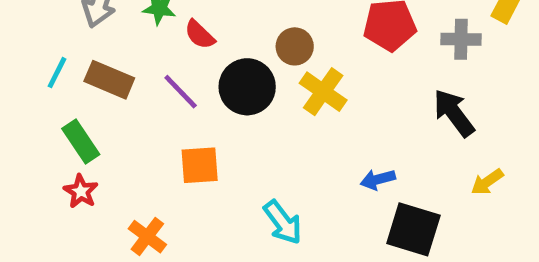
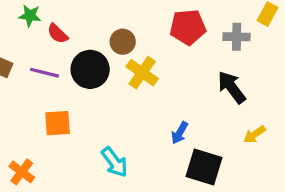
purple line: (181, 92) -> (45, 73), turned -32
blue arrow: (378, 180) -> (180, 133), turned -45

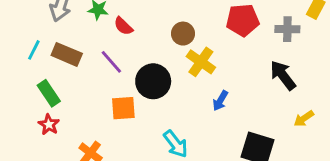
black circle: (90, 69) -> (153, 81), moved
purple line: (45, 73) -> (111, 62), turned 35
blue arrow: (180, 133) -> (220, 101), moved

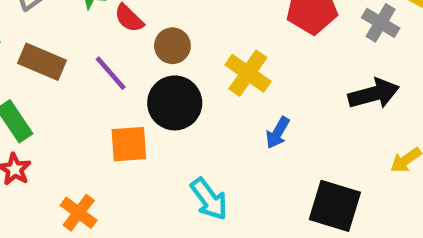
gray cross: (287, 29) -> (381, 23), turned 30
brown circle: (183, 34) -> (172, 46), moved
black arrow: (283, 75) -> (374, 94), turned 112

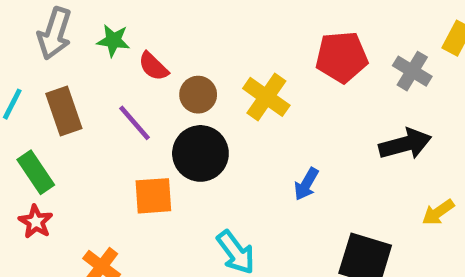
brown rectangle: (42, 62) -> (64, 111), turned 48
yellow cross: (248, 73) -> (266, 97), moved

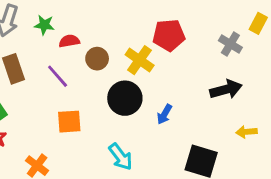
red pentagon: (342, 57) -> (169, 35), moved
red semicircle: (153, 66) -> (69, 41), turned 126
black circle: (200, 153) -> (125, 98), moved
yellow arrow: (438, 212) -> (246, 132), turned 30

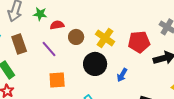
red pentagon: (169, 35) -> (139, 42), moved

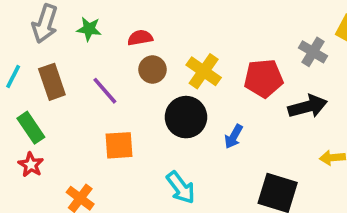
red semicircle: (57, 25) -> (140, 38), moved

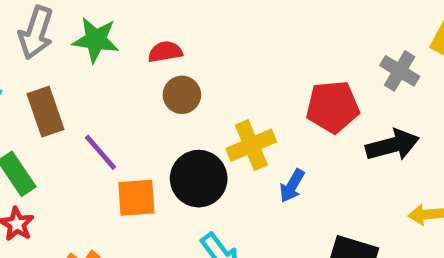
green star: (89, 29) -> (96, 40), size x1.4
yellow cross: (204, 71) -> (251, 145), moved, turned 32
purple line: (105, 91) -> (101, 152), moved
black circle: (186, 117) -> (199, 179), moved

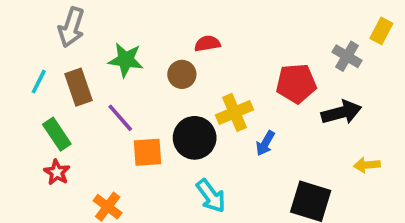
green star: (96, 40) -> (126, 60), moved
red semicircle: (165, 52) -> (207, 44), moved

